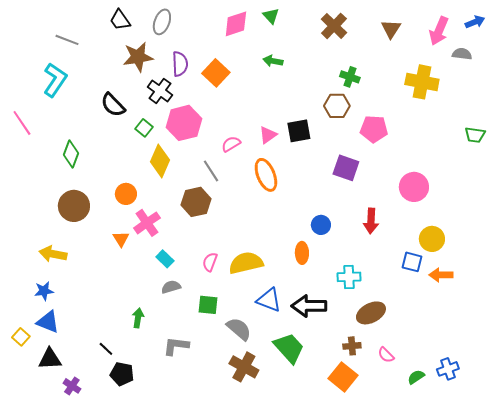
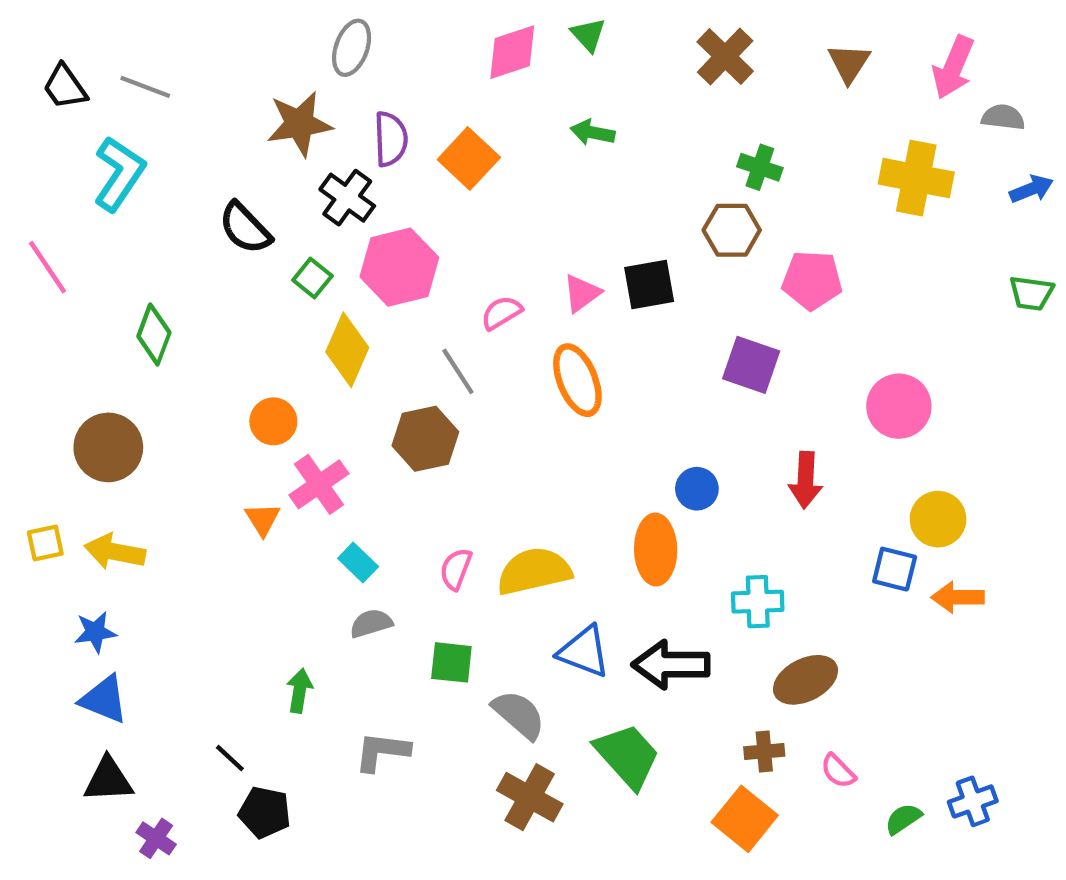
black trapezoid: (120, 20) -> (65, 87), moved
blue arrow: (475, 22) -> (1031, 189), moved
brown circle: (74, 206) -> (108, 447), moved
orange ellipse: (302, 253) -> (656, 550), size x1.4
yellow square: (21, 337) -> (45, 543), moved, turned 36

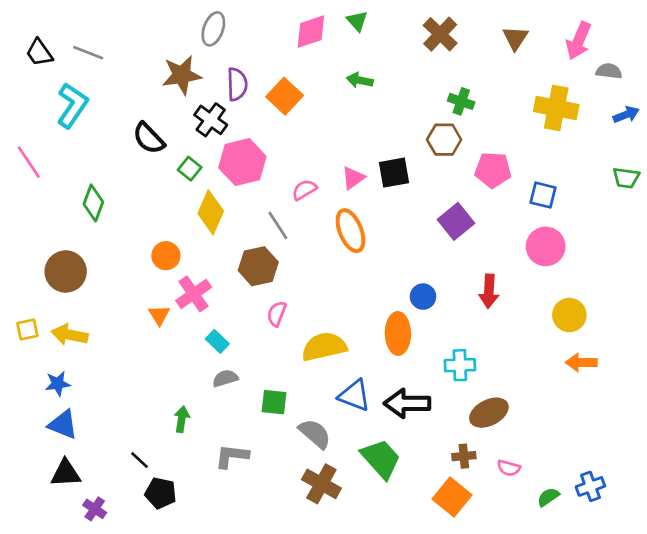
purple square: (751, 365) -> (456, 221), turned 32
pink semicircle: (456, 569) -> (277, 314), moved
blue square: (895, 569) -> (543, 195), moved
pink semicircle: (838, 771) -> (509, 468), turned -30

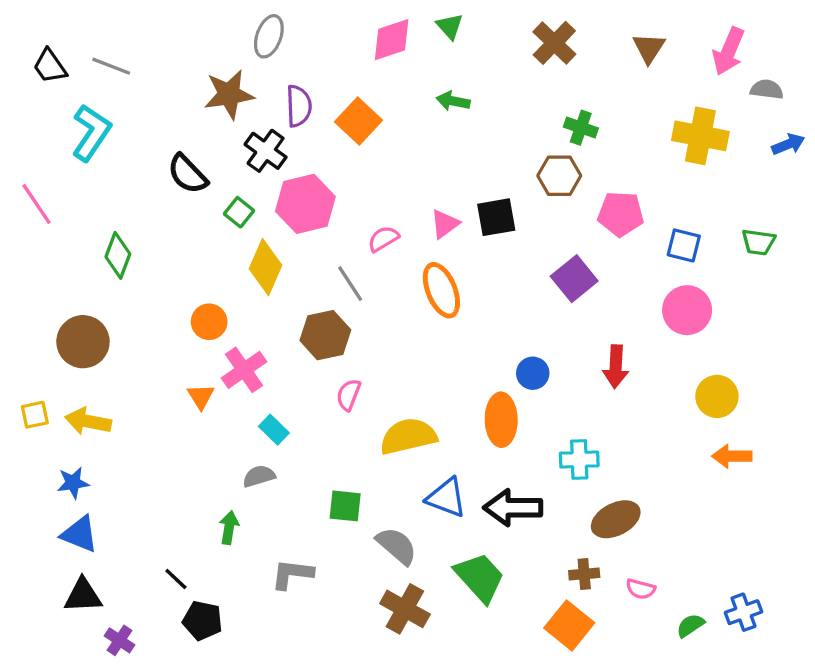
green trapezoid: (626, 178) -> (758, 242), moved
gray semicircle: (225, 378) -> (259, 476), moved

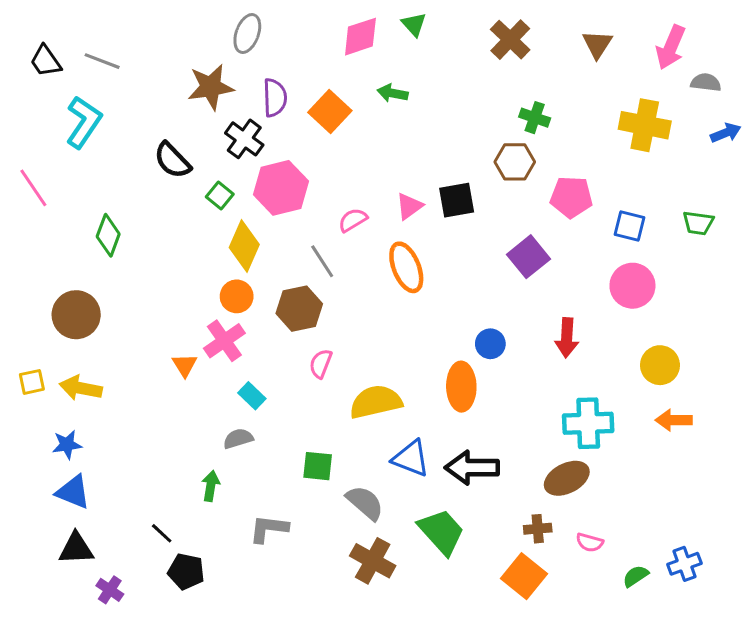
green arrow: (453, 101) -> (393, 93), moved
orange circle: (209, 322) -> (237, 296), moved
cyan cross: (579, 460) -> (588, 423), moved, size x1.4

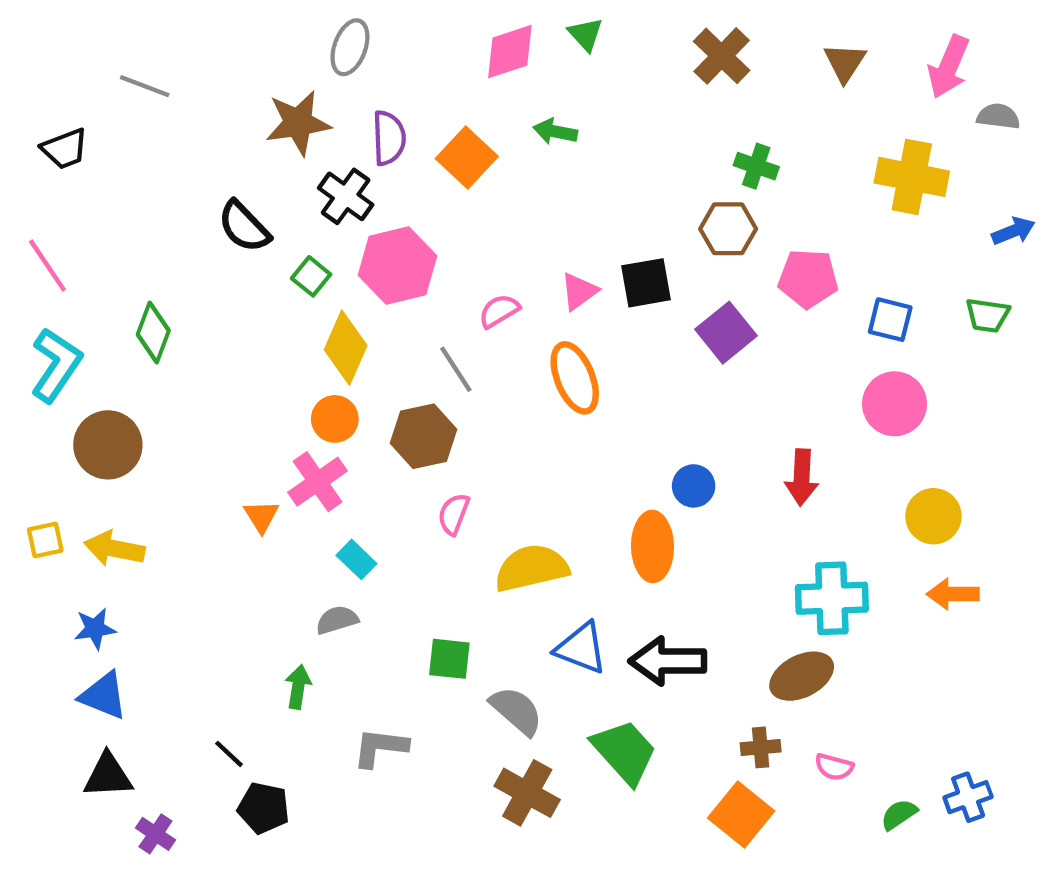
black trapezoid: (46, 61) -> (65, 149), moved, turned -76
cyan L-shape: (84, 122) -> (56, 365), moved
blue arrow: (726, 133) -> (1013, 231), moved
purple square: (529, 257) -> (726, 333), moved

